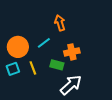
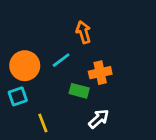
yellow line: (33, 68) -> (43, 123), moved
white arrow: (71, 85) -> (99, 119), size x0.7

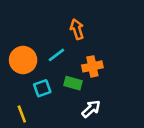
cyan square: (18, 96) -> (42, 88), moved
yellow line: (43, 123) -> (22, 114), moved

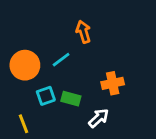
orange cross: (92, 66) -> (113, 83), moved
green rectangle: (73, 83) -> (71, 99), moved

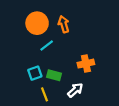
orange circle: (25, 65) -> (37, 23), moved
yellow line: (24, 124) -> (44, 94), moved

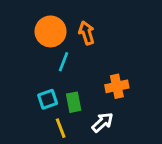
cyan line: (47, 45) -> (63, 62), turned -32
green rectangle: (54, 75) -> (74, 102), turned 64

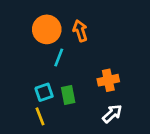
white arrow: (102, 122) -> (112, 114), moved
yellow line: (61, 128) -> (40, 116), moved

